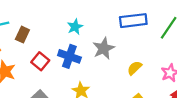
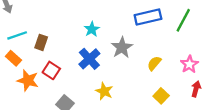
blue cross: (69, 56) -> (89, 59), turned 35
red square: (40, 61) -> (51, 70), moved

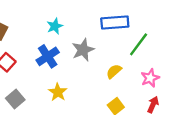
green line: (183, 20) -> (139, 44), moved

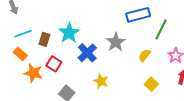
cyan star: (55, 26) -> (69, 33), moved, size x1.5

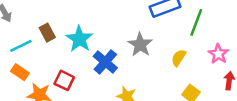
brown rectangle: (44, 39) -> (47, 33), moved, turned -40

